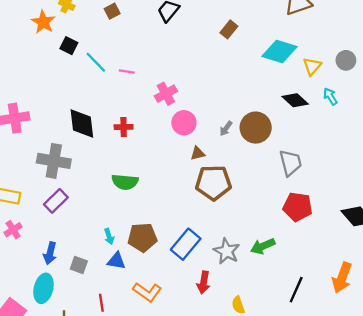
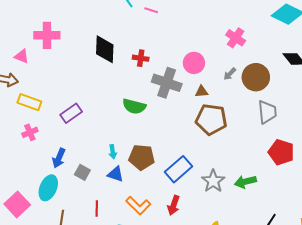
pink cross: (166, 94) -> (236, 38), moved, turned -36
gray cross: (54, 161) -> (167, 83), moved
gray trapezoid: (290, 163) -> (267, 112), moved
red arrow: (204, 282) -> (174, 205), moved

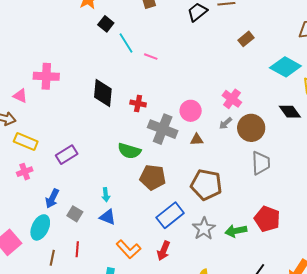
pink cross: (236, 38) -> (232, 99), moved
brown pentagon: (211, 119) -> (206, 185), moved
red pentagon: (281, 152) -> (267, 219), moved
brown pentagon: (142, 157) -> (153, 177), moved
red line: (97, 208) -> (77, 249), moved

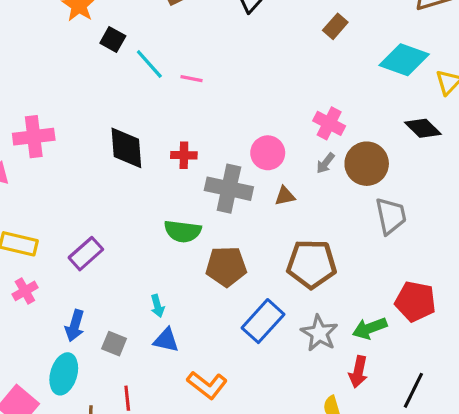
red arrow: (164, 251) -> (358, 372), moved

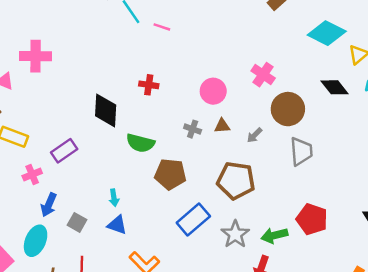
black diamond: (126, 148) -> (106, 110), moved
gray arrow: (325, 163) -> (255, 135), moved
gray cross: (229, 189) -> (193, 129), moved, size x0.5
pink cross: (25, 291) -> (32, 175), moved

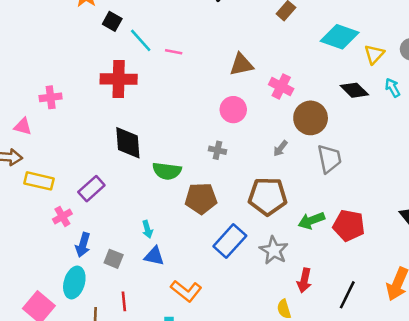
pink cross: (36, 56) -> (51, 97), size x0.7
red cross: (149, 85) -> (119, 79), moved, size x1.8
brown triangle: (222, 126) -> (241, 64), moved, size x1.5
green arrow: (274, 235) -> (311, 221), moved

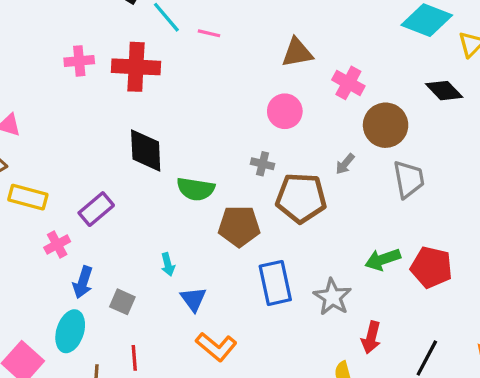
pink cross: (51, 97) -> (79, 61), moved
brown pentagon: (268, 196) -> (301, 198), moved
blue rectangle: (230, 241) -> (275, 283), turned -56
blue triangle: (154, 256) -> (193, 299), moved, turned 40

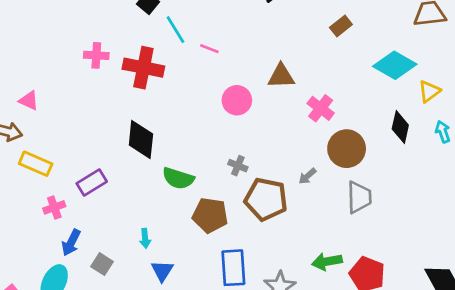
black diamond: (444, 91) -> (400, 127), turned 48
pink circle: (285, 111) -> (237, 100), moved

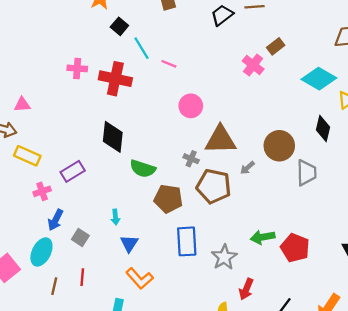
brown triangle: (281, 76) -> (220, 140), moved, size x1.4
pink triangle: (29, 101) -> (22, 105), turned -30
pink cross: (321, 108) -> (253, 65), moved
gray trapezoid: (359, 197) -> (306, 173), moved

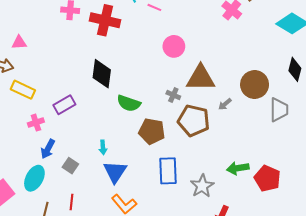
blue triangle: (129, 243) -> (115, 172), size x1.4

